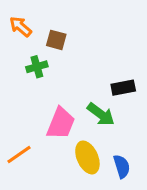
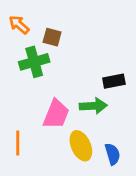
green cross: (37, 67) -> (34, 62), size x1.5
green arrow: (101, 114) -> (93, 106), turned -40
orange line: (19, 155) -> (18, 143), turned -55

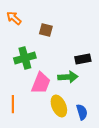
brown square: (52, 37) -> (46, 30), moved
green cross: (34, 62) -> (25, 58), moved

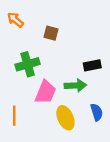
blue semicircle: (82, 112) -> (97, 112), moved

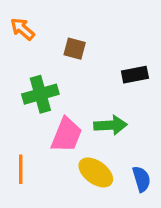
black rectangle: (92, 65) -> (135, 75), moved
blue semicircle: (97, 112) -> (141, 179), moved
yellow ellipse: (65, 118) -> (96, 172), turned -30

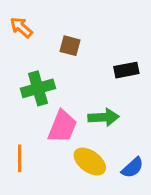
blue semicircle: (141, 179) -> (132, 168), turned 65

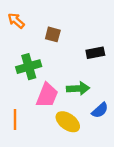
blue semicircle: (132, 168) -> (100, 110), moved

